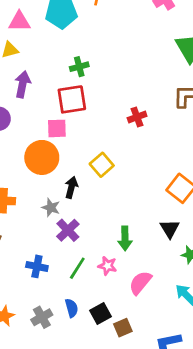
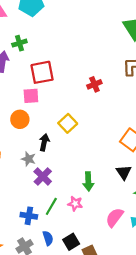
green cross: (79, 67) -> (19, 43), moved
orange circle: (42, 157) -> (20, 119), size x0.7
blue cross: (37, 266) -> (29, 216), moved
pink semicircle: (140, 283) -> (115, 217), moved

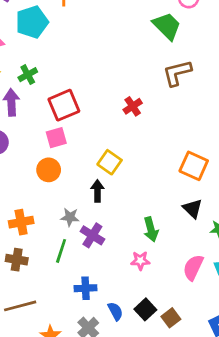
black arrow: (44, 142) -> (97, 191), moved
green line: (51, 206) -> (61, 251), moved

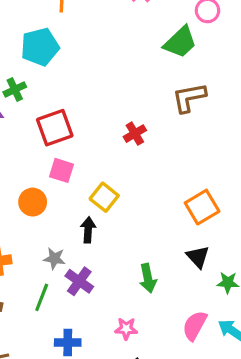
cyan pentagon: (32, 22) -> (40, 47), moved
green trapezoid: (167, 26) -> (180, 42), turned 88
pink square: (56, 138) -> (62, 170), moved, turned 30
orange square: (194, 166) -> (202, 207), turned 32
pink star: (140, 261) -> (126, 329), moved

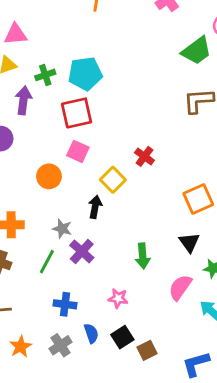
cyan pentagon: (40, 47) -> (85, 74), moved
red cross: (135, 134) -> (144, 156), moved, turned -30
pink semicircle: (195, 326) -> (180, 287), moved

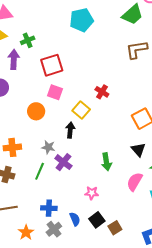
cyan pentagon: (85, 74) -> (81, 20), moved
blue cross: (65, 304) -> (49, 208), moved

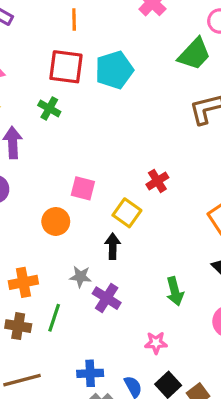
green cross: (28, 40) -> (49, 108), moved, turned -32
red square: (52, 65) -> (66, 67), moved, turned 30
red cross: (102, 92) -> (157, 181), turned 32
green line: (40, 171) -> (54, 318), moved

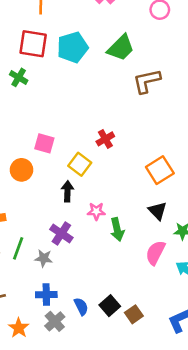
green trapezoid: (194, 54) -> (121, 48), moved
gray star: (80, 277) -> (44, 258), moved
pink star: (156, 343) -> (96, 211), moved

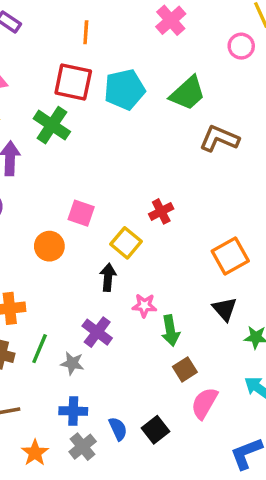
green cross: (19, 77) -> (52, 125), size x1.5
brown L-shape: (147, 81) -> (219, 139), turned 32
pink semicircle: (155, 253) -> (204, 403), moved
brown square: (134, 314) -> (185, 369), moved

